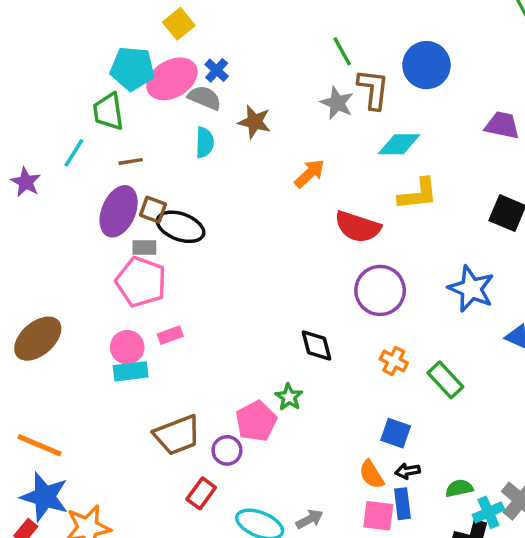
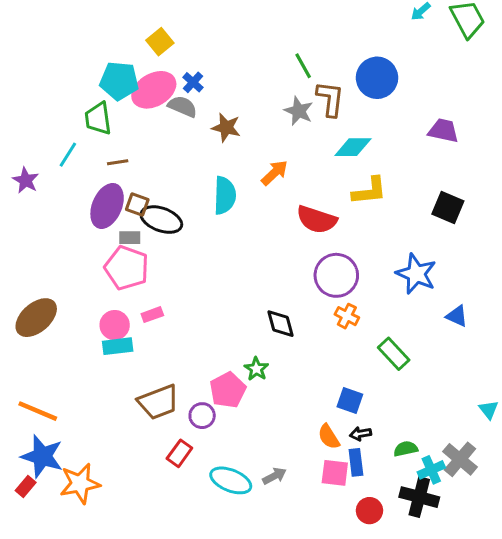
cyan semicircle: (205, 143) -> (225, 195), moved, size x1.4
orange cross: (394, 361) -> (347, 316), moved

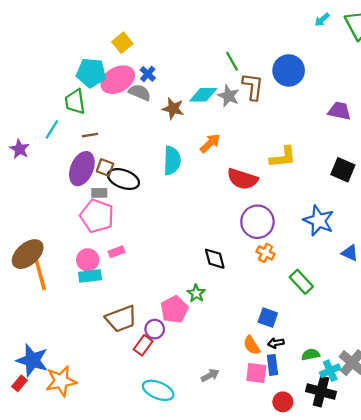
cyan diamond: (353, 147) -> (203, 95), moved
orange line: (38, 411) -> (40, 275), moved, turned 52
red rectangle: (179, 453) -> (143, 345), moved
cyan ellipse: (231, 480) -> (158, 390), moved

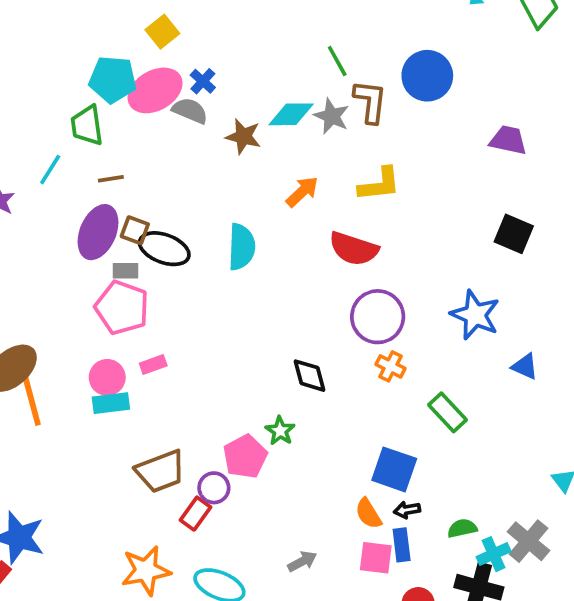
yellow L-shape: (283, 157) -> (379, 184), moved
cyan semicircle: (172, 161) -> (241, 247), moved
blue square: (268, 318) -> (394, 469), size x1.4
orange star: (61, 381) -> (146, 571), moved

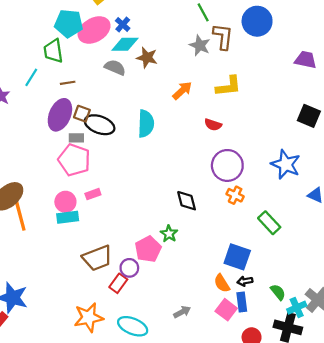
gray semicircle: (190, 111) -> (115, 67), moved
cyan diamond: (291, 114) -> (125, 44), moved
red semicircle: (354, 249) -> (213, 125), size x0.6
green semicircle: (462, 528) -> (278, 292), turned 63
pink square: (376, 558) -> (226, 310), turned 30

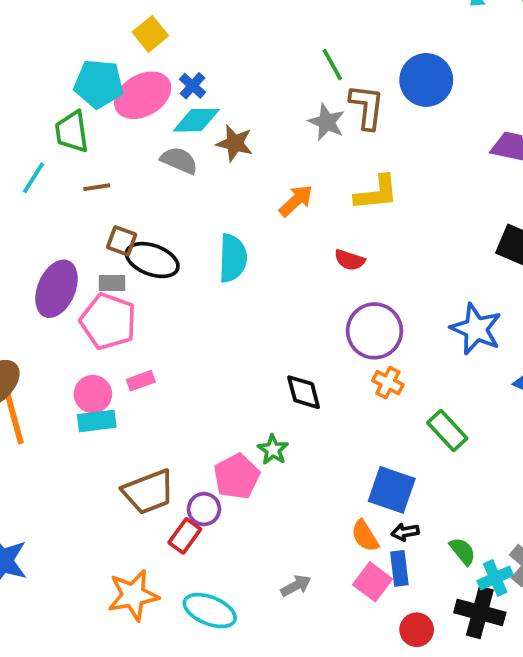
purple ellipse: (60, 115) -> (56, 289), moved

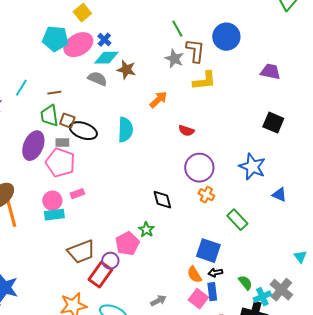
green trapezoid: (72, 132) -> (49, 116), moved
yellow L-shape: (376, 193) -> (204, 81), moved
red rectangle: (185, 536) -> (100, 275), size x1.4

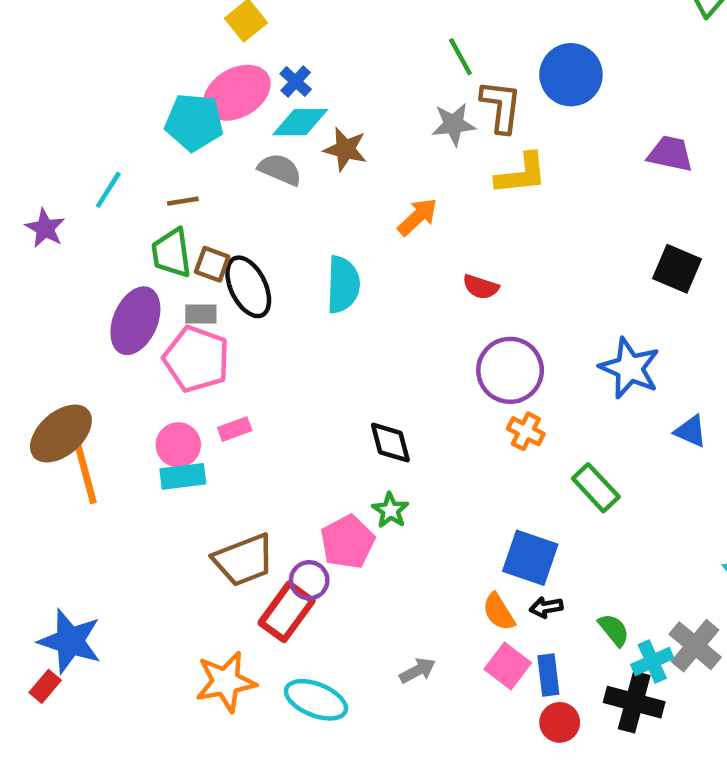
cyan pentagon: (55, 39) -> (194, 122), moved
gray star: (174, 59) -> (454, 124), turned -30
black ellipse: (83, 131) -> (248, 287), turned 44
black diamond: (162, 200) -> (390, 443), moved
blue rectangle: (212, 292) -> (548, 675), moved

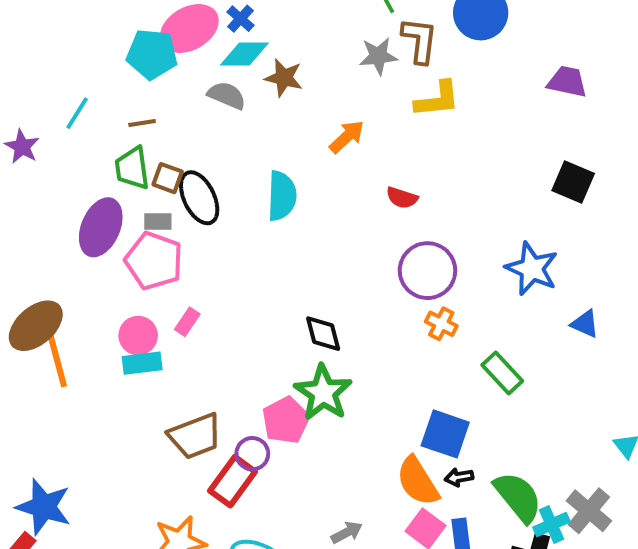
pink rectangle: (235, 429) -> (187, 322), turned -36
green star: (390, 510) -> (323, 393), size x1.8
orange semicircle: (499, 612) -> (418, 481), size x1.5
green semicircle: (614, 630) -> (518, 497), size x1.8

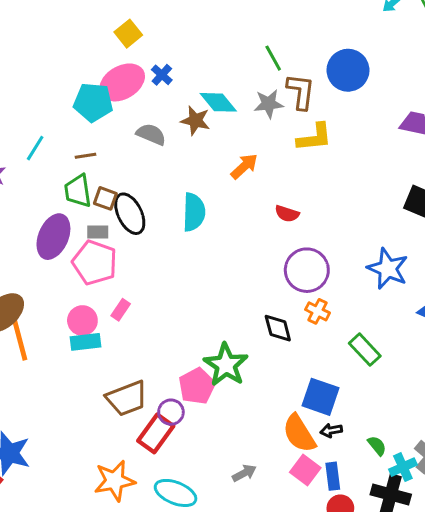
cyan diamond: (244, 54) -> (218, 102), moved, turned 51
black diamond: (323, 334) -> (278, 328), moved
green semicircle: (518, 497) -> (377, 446), size x0.5

